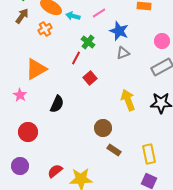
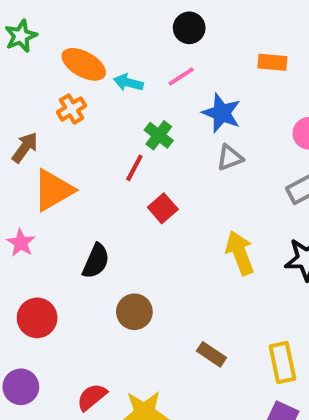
brown arrow: (22, 16) -> (25, 147), moved
brown circle: (103, 128) -> (134, 312), moved

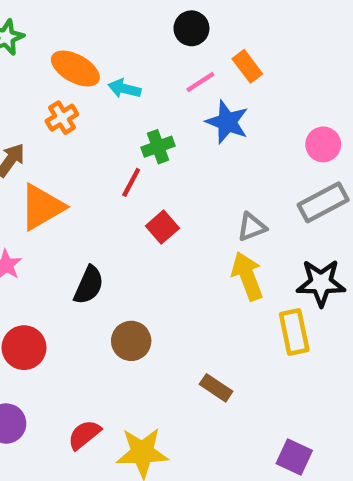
orange rectangle: (272, 62) -> (247, 66), moved, turned 48
pink line: (181, 77) -> (200, 82), moved
green cross: (159, 135) -> (158, 147), turned 32
gray triangle: (230, 158) -> (252, 227), moved
yellow rectangle: (282, 362) -> (294, 332), moved

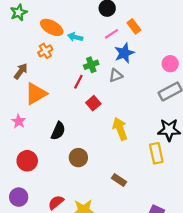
blue star: (227, 122) -> (124, 53), turned 30
gray triangle: (252, 227) -> (116, 75), moved
yellow arrow: (247, 276) -> (120, 129), moved

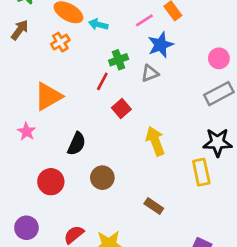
brown arrow: (21, 71) -> (20, 30), moved
red circle: (27, 161) -> (51, 182), moved

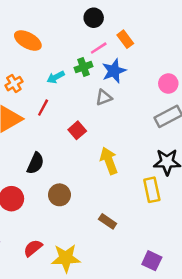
cyan arrow: (98, 24) -> (56, 77), moved, turned -42
orange cross: (60, 42) -> (14, 84), moved
green cross: (119, 60) -> (84, 67), moved
red line: (102, 81) -> (43, 108), moved

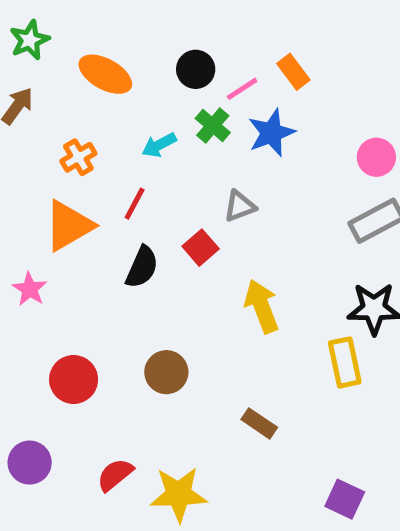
black circle: (94, 18) -> (196, 69), moved
green cross: (84, 67) -> (213, 125), turned -30
gray triangle: (104, 97) -> (240, 206), moved
black semicircle: (35, 163) -> (142, 267), moved

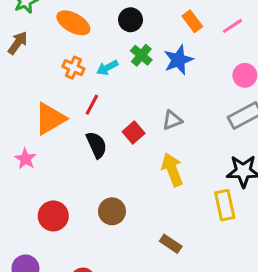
pink line: (242, 89) -> (232, 26), moved
orange cross: (78, 157) -> (73, 68), moved, turned -35
gray triangle: (240, 206) -> (172, 120), moved
black semicircle: (142, 267) -> (97, 145), turned -48

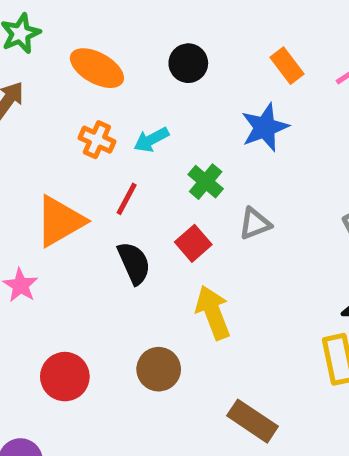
green cross: (141, 55) -> (206, 182), moved
yellow arrow: (172, 170) -> (213, 312), moved
brown rectangle: (171, 244) -> (252, 421), size x1.4

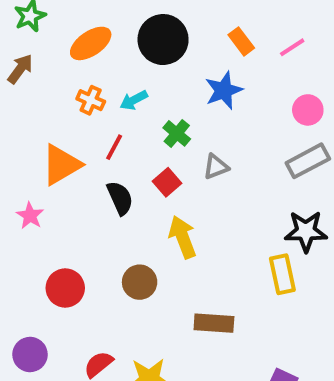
black circle: (188, 63) -> (163, 40), size x1.6
orange ellipse: (97, 68) -> (91, 43), turned -63
brown rectangle: (252, 421) -> (214, 323), turned -30

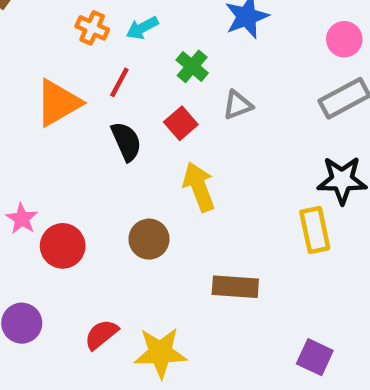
pink star: (30, 216) -> (22, 219), moved

